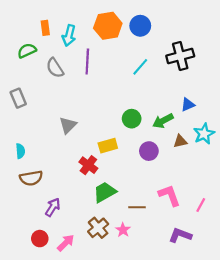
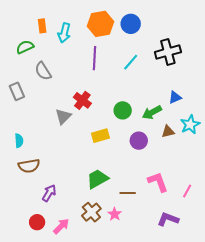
purple line: (87, 61) -> (94, 58), moved
gray semicircle: (55, 68) -> (43, 71), moved
red cross: (88, 165) -> (82, 100), moved

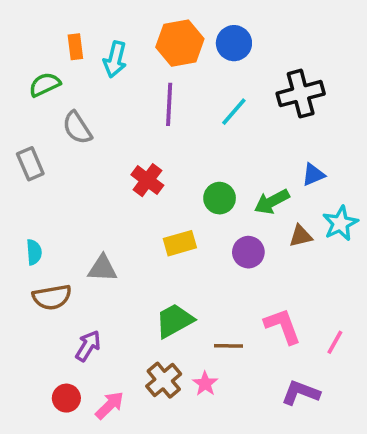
gray triangle: (63, 116) -> (102, 268), moved, turned 48

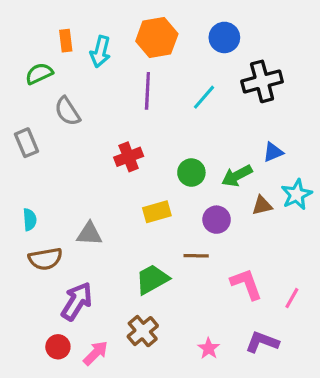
blue circle: (234, 43) -> (224, 37), moved
red cross: (147, 180) -> (129, 157), turned 32
purple arrow: (88, 346) -> (77, 301), size x1.4
brown line: (229, 346) -> (196, 256), moved
pink star: (205, 384) -> (209, 348), moved

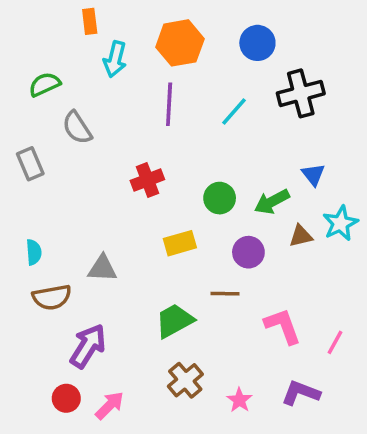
orange rectangle: (66, 41) -> (90, 21), moved
blue triangle: (273, 152) -> (313, 175), turned -45
brown cross: (143, 331) -> (185, 380), moved

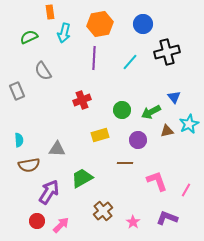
green semicircle: (45, 84) -> (29, 37), moved
green trapezoid: (174, 321) -> (82, 178), moved

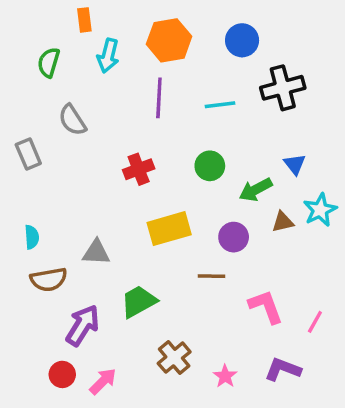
green semicircle: (29, 37) -> (49, 62), turned -48
cyan line: (130, 62) -> (220, 105), turned 42
green circle: (122, 110) -> (210, 166), moved
yellow rectangle: (100, 135) -> (169, 229), size x1.4

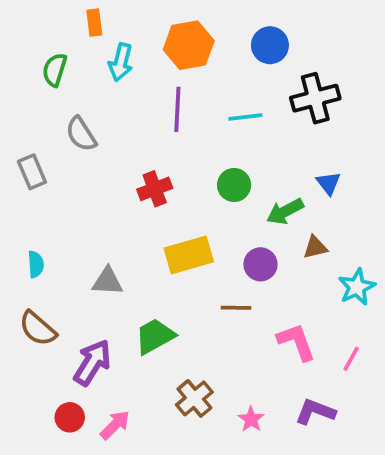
cyan star: (320, 210) -> (357, 287), moved
brown semicircle: (49, 279) -> (38, 329), moved, turned 51

